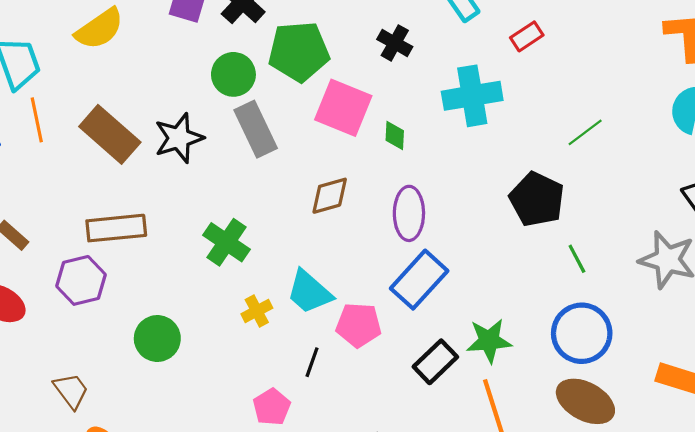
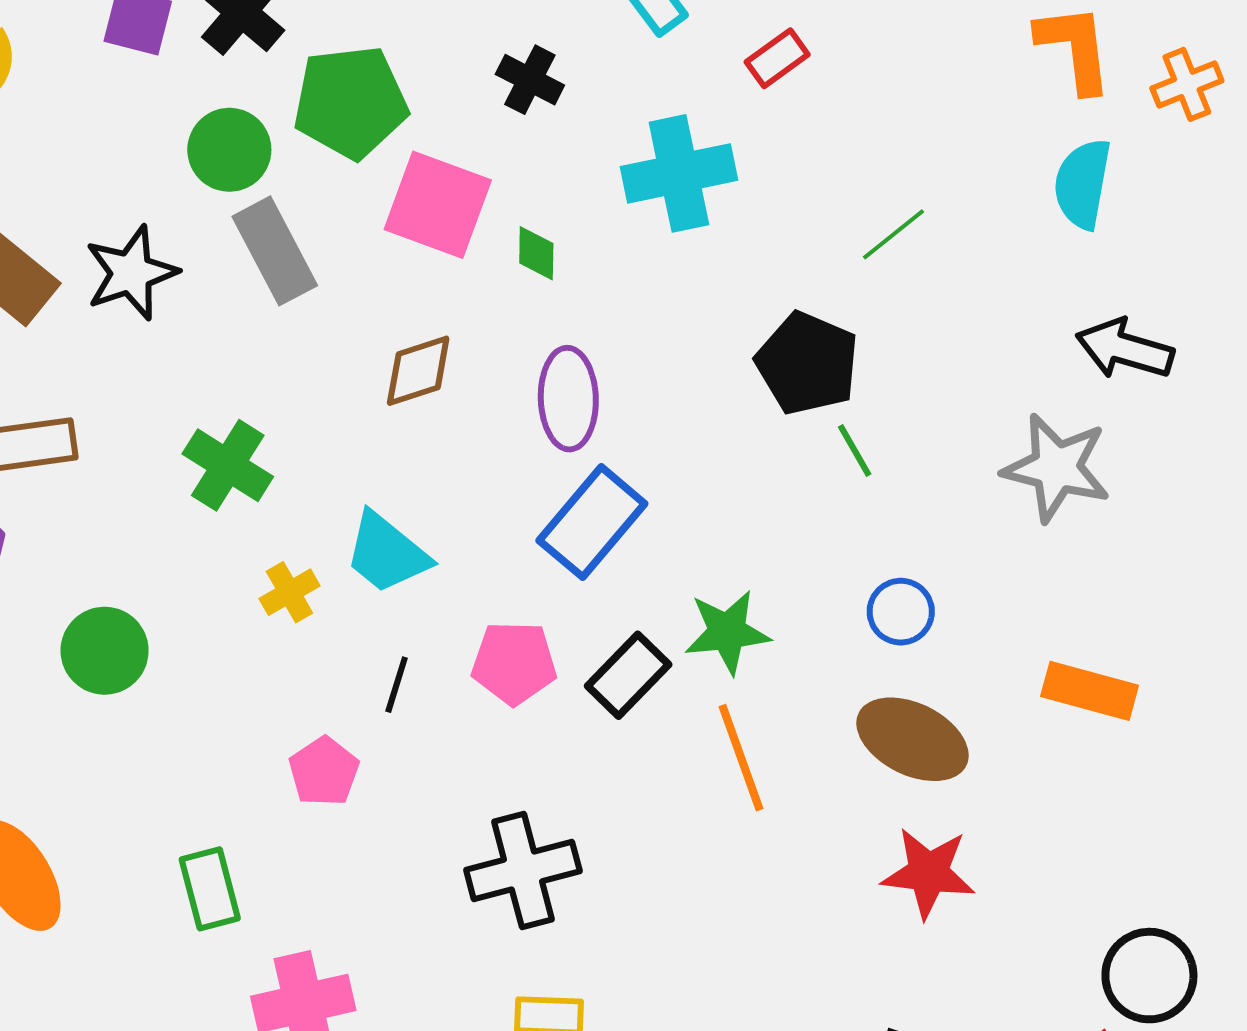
green line: (577, 259) -> (855, 451), moved
pink pentagon: (359, 325) -> (514, 663), moved
blue circle: (582, 333) -> (901, 612), size x0.6

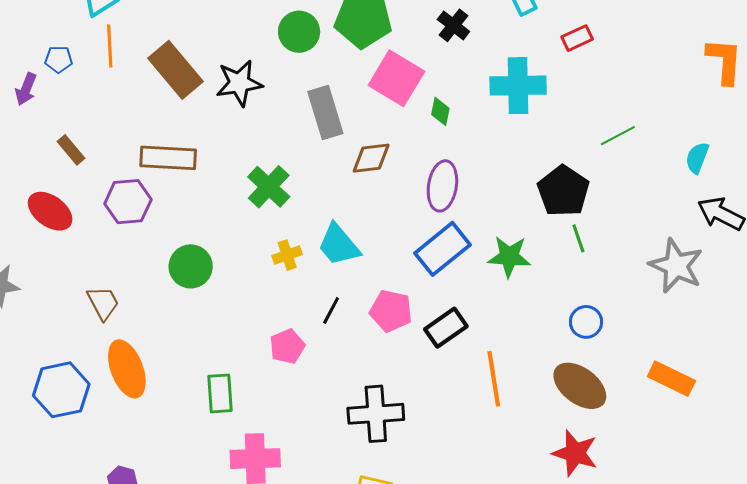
cyan semicircle: (1082, 184) -> (697, 158), moved, size x0.7
gray rectangle: (275, 251) -> (325, 113), moved
green star: (727, 632) -> (509, 257), moved

